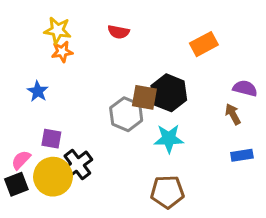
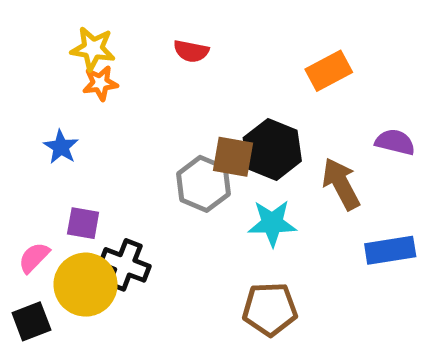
brown arrow: (233, 114) -> (341, 184), moved, size x1.5
blue rectangle: (242, 155) -> (390, 250), size x1.4
black cross: (77, 164) -> (125, 265), turned -32
black square: (16, 184) -> (31, 321), moved

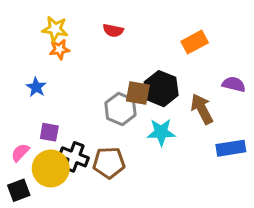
brown pentagon: (270, 309) -> (109, 163), moved

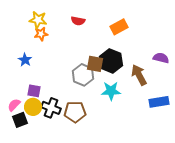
orange rectangle: (195, 42) -> (119, 27), moved
yellow circle: (51, 168) -> (33, 107), moved, size x0.7
black square: (19, 190) -> (20, 120), moved

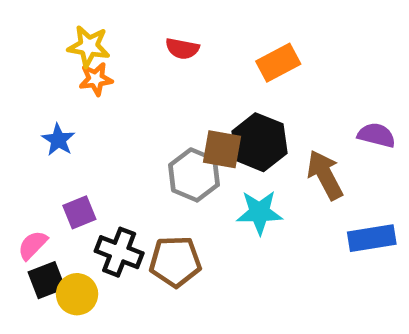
purple square: (34, 91) -> (79, 212), turned -32
yellow circle: (33, 107) -> (77, 294), moved

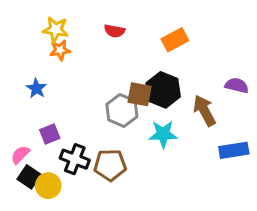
black square: (47, 280) -> (29, 177), turned -35

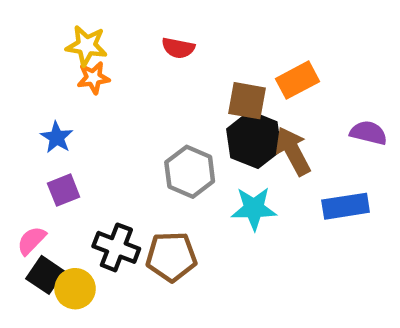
orange rectangle: (175, 40) -> (297, 80), moved
brown square: (140, 94) -> (247, 101), moved
brown arrow: (204, 110) -> (293, 151), moved
purple square: (50, 134) -> (64, 190), moved
blue rectangle: (234, 150) -> (346, 206), moved

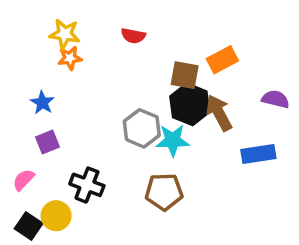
cyan star: (254, 208) -> (173, 140), moved
brown pentagon: (171, 257) -> (164, 192), moved
black square: (45, 275) -> (29, 226), moved

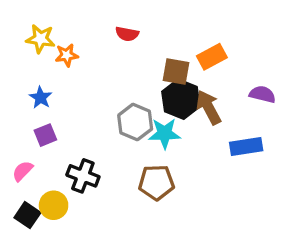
yellow star: (65, 34) -> (40, 39), moved

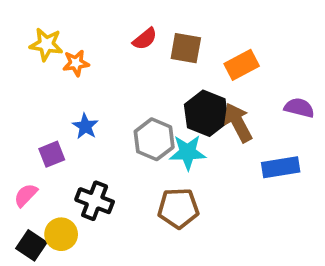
red semicircle: (127, 34) -> (145, 39), turned -50
brown square: (176, 71) -> (186, 48), moved
blue star: (40, 98) -> (85, 126), moved

